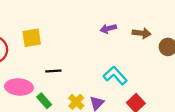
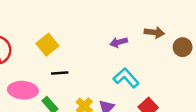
purple arrow: (108, 29) -> (119, 42), moved
yellow square: (32, 38) -> (47, 45), moved, turned -30

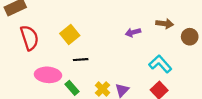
cyan L-shape: (126, 78) -> (160, 64), moved

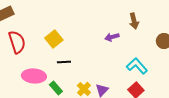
brown arrow: (165, 24) -> (134, 21), moved, turned 70

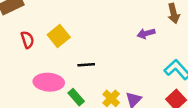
yellow square: (54, 39) -> (59, 36), moved
red semicircle: (17, 42) -> (27, 40), size x0.6

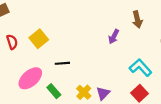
purple arrow: (146, 33) -> (114, 37), turned -48
pink ellipse: (49, 82) -> (30, 78), turned -45

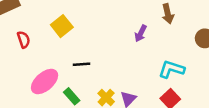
yellow square: (39, 39) -> (62, 26), moved
cyan L-shape: (140, 68) -> (171, 69), turned -30

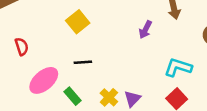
yellow square: (62, 26) -> (78, 22), moved
red semicircle: (24, 40) -> (22, 47), moved

